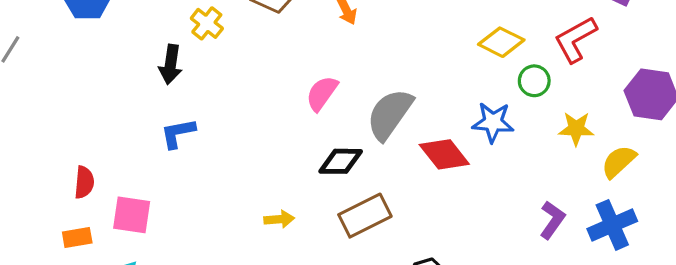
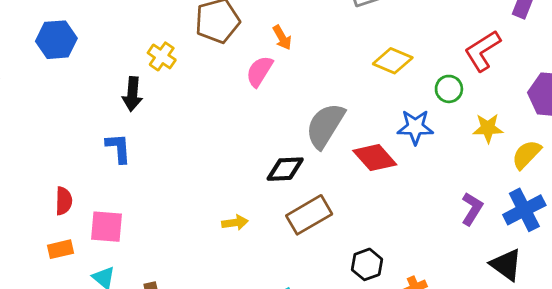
yellow diamond: (501, 42) -> (393, 61), moved
pink semicircle: (322, 93) -> (259, 71), moved
blue L-shape: (178, 133) -> (118, 148), moved, turned 100

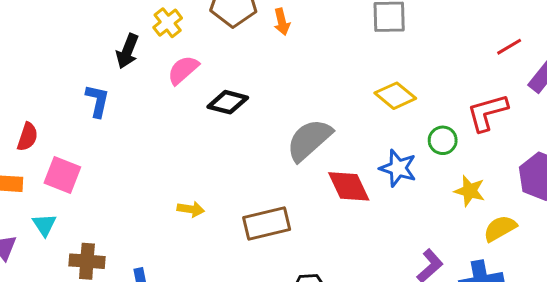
orange arrow: (282, 38) -> (282, 22), moved
pink semicircle: (259, 71) -> (183, 70), moved
black diamond: (285, 169) -> (228, 102), moved

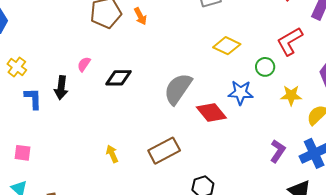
yellow cross: (168, 23) -> (17, 67), moved
black arrow: (127, 51) -> (61, 88), moved
pink semicircle: (183, 70) -> (84, 64), size x0.7
pink square: (62, 175) -> (23, 153), size x0.7
yellow arrow: (191, 209) -> (112, 154), turned -108

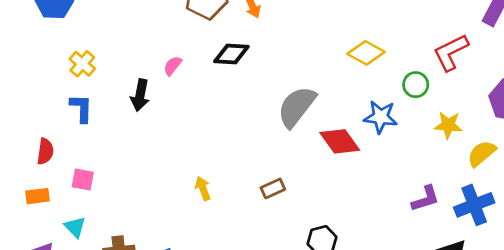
black diamond: (118, 78) -> (231, 54), moved
blue L-shape: (33, 99) -> (81, 108), moved
brown rectangle: (164, 151) -> (273, 188), size x0.6
purple L-shape: (278, 151) -> (425, 199), turned 35

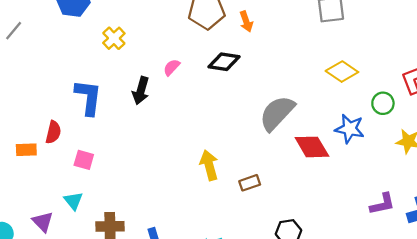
yellow cross: (82, 64) -> (114, 38), moved
blue L-shape: (81, 108) -> (88, 97), size x1.4
yellow arrow: (203, 188) -> (209, 165), moved, size x1.4
orange rectangle: (38, 196) -> (26, 150), moved

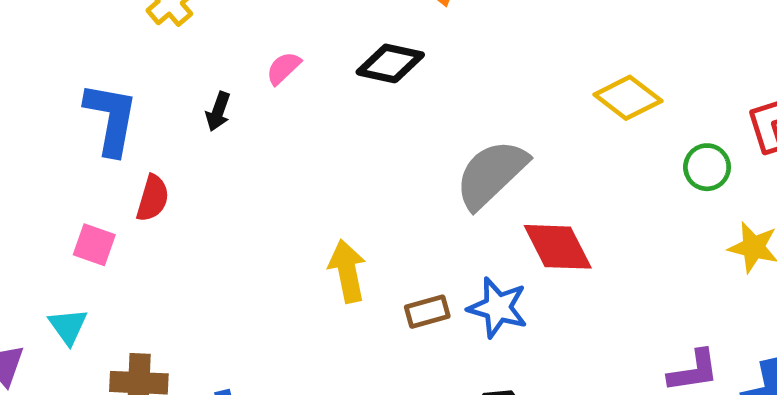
black arrow: (141, 91) -> (218, 111), size x0.7
blue star: (350, 129) -> (498, 308), moved
red semicircle: (53, 132) -> (153, 198), moved

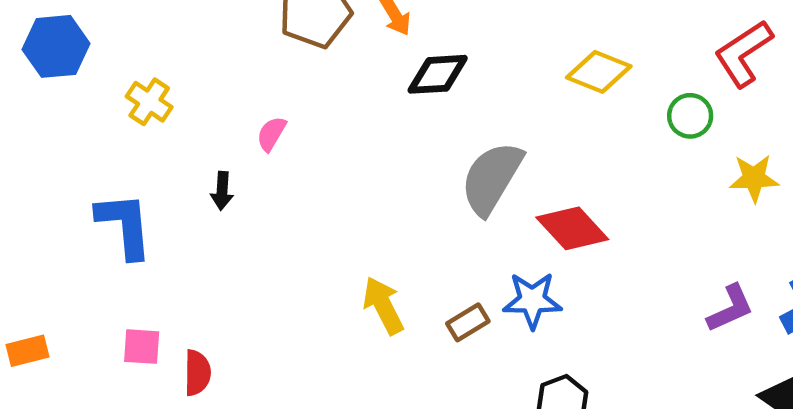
black diamond: (390, 63) -> (438, 74), moved
red semicircle: (153, 198) -> (197, 373), moved

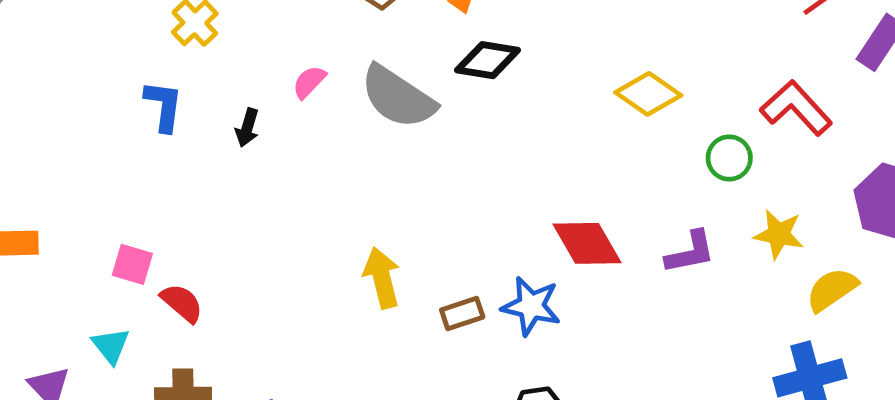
red L-shape: (743, 53) -> (796, 108), turned 68
gray semicircle: (492, 178) -> (398, 97), moved, turned -100
blue L-shape: (124, 225) -> (164, 106), moved, size x0.7
purple L-shape: (730, 308) -> (690, 252), moved
red semicircle: (197, 373) -> (182, 303), turned -63

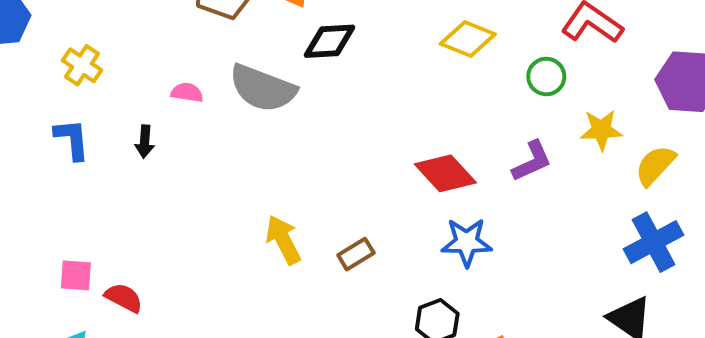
pink semicircle: (309, 82) -> (187, 92), turned 68
blue star: (531, 306) -> (467, 242), moved

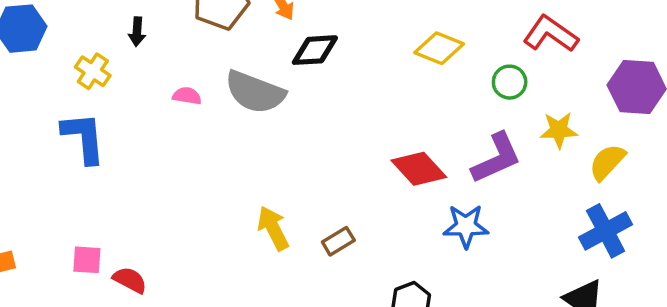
blue L-shape: (72, 139) -> (84, 138), size x1.4
black arrow: (145, 142) -> (137, 32), moved
purple L-shape: (532, 161) -> (496, 158), size x1.4
blue star: (467, 242) -> (466, 226), moved

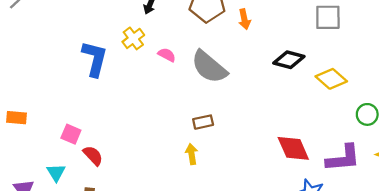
black diamond: (315, 50) -> (289, 60), moved
yellow cross: (93, 71) -> (133, 38), moved
yellow arrow: (273, 228) -> (192, 154), size x0.7
brown rectangle: (338, 241) -> (203, 122), moved

